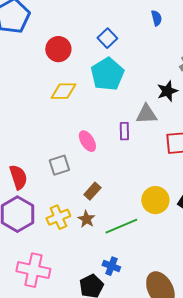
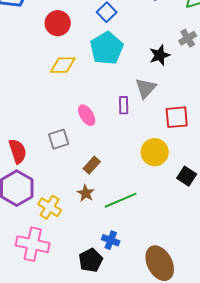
black star: (167, 91) -> (160, 55), moved
gray triangle: (146, 114) -> (146, 88), turned -45
yellow circle: (155, 200) -> (155, 152), moved
yellow cross: (58, 217) -> (50, 207), moved, turned -35

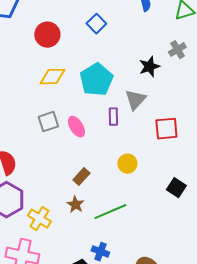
cyan pentagon: (107, 48) -> (96, 80), moved
gray square: (59, 139) -> (48, 122), moved
yellow circle: (155, 152) -> (127, 164), moved, size x0.7

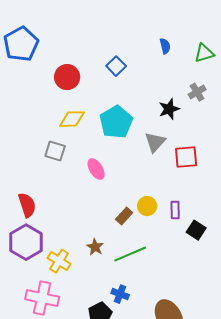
purple rectangle: (113, 117) -> (175, 210), moved
gray square: (48, 122) -> (55, 151), moved, turned 35
red square: (166, 129) -> (186, 157), moved
brown rectangle: (81, 177) -> (124, 216), moved

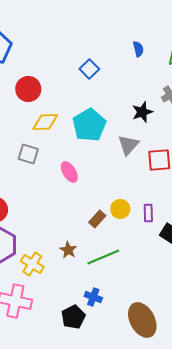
red circle: (67, 77) -> (28, 89), moved

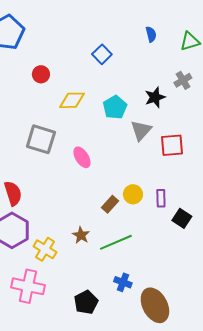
red circle: (28, 89) -> (41, 74), size x0.7
yellow diamond: (45, 122) -> (72, 100), moved
cyan pentagon: (89, 125) -> (115, 107), moved, size x0.7
gray square: (28, 154) -> (41, 139), size x1.4
blue cross: (93, 297) -> (123, 282), moved

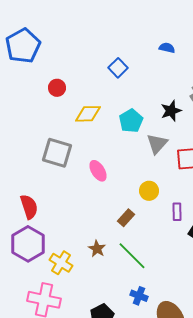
blue semicircle: (151, 34) -> (167, 48), turned -63
yellow circle: (133, 194) -> (149, 191), moved
green line: (116, 242) -> (132, 256), turned 68

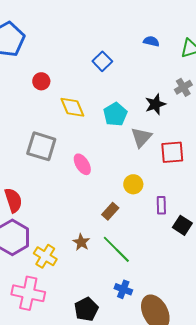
yellow diamond: (88, 114) -> (72, 107), turned 68

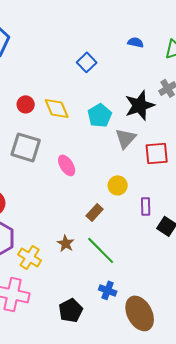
red circle: (41, 81) -> (26, 104), moved
black star: (155, 104) -> (140, 105), size x1.4

